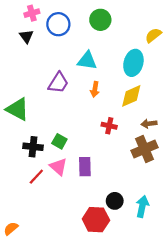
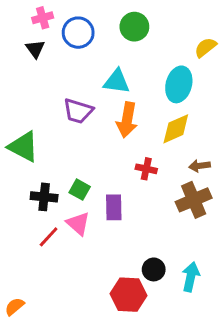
purple trapezoid: (58, 83) -> (78, 111), turned 75
orange arrow: (95, 89) -> (127, 120), size x1.6
purple rectangle: (85, 167) -> (114, 207), moved

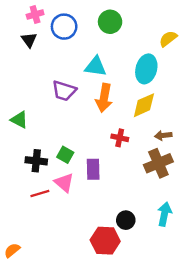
green triangle: (23, 147) -> (19, 120), size x0.7
red line: (49, 237) -> (40, 193), turned 30
cyan arrow: (191, 277) -> (164, 214), moved

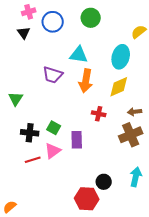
green triangle: (19, 120) -> (16, 99), turned 35
pink triangle: (64, 183) -> (53, 151), turned 42

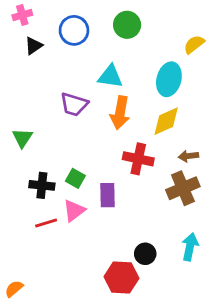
pink cross: (29, 12) -> (22, 15), moved
black triangle: (24, 33) -> (34, 46), turned 32
red cross: (99, 114) -> (138, 159), size x1.5

